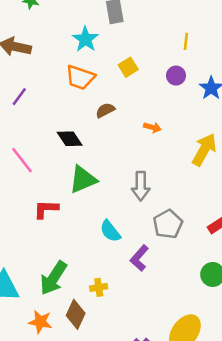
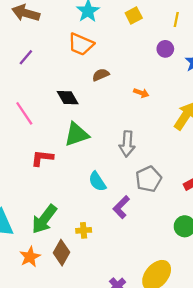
yellow square: (128, 67) -> (134, 16), moved
orange star: (40, 322) -> (30, 257), turned 30

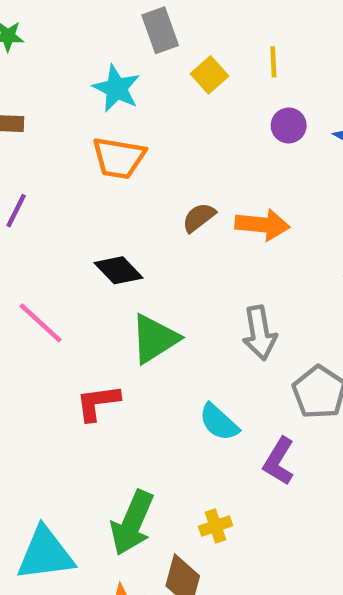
yellow line: (176, 20) -> (273, 62), moved
brown semicircle: (101, 75) -> (199, 217), moved
orange arrow: (141, 93) -> (262, 225), size x1.6

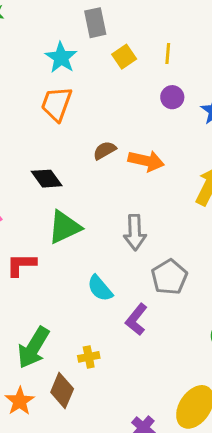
orange trapezoid: (119, 158) -> (57, 104), turned 93

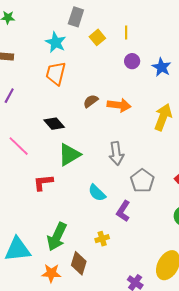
gray rectangle: (95, 23) -> (76, 17), turned 36
yellow cross: (89, 357) -> (102, 239), moved
orange star: (20, 401) -> (51, 273), turned -30

